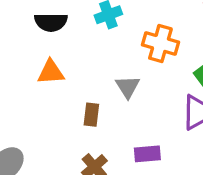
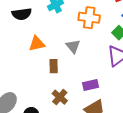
orange triangle: (51, 72) -> (37, 44), moved

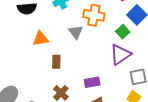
gray triangle: (73, 46) -> (76, 32), moved

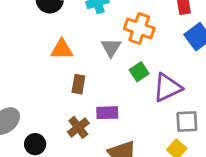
green square: (123, 32) -> (139, 72), moved
purple rectangle: (92, 82) -> (107, 113), moved

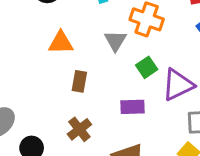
purple rectangle: (107, 113) -> (133, 107), moved

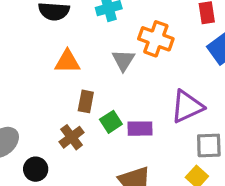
green square: (147, 67) -> (111, 122), moved
brown cross: (79, 129) -> (72, 137), moved

